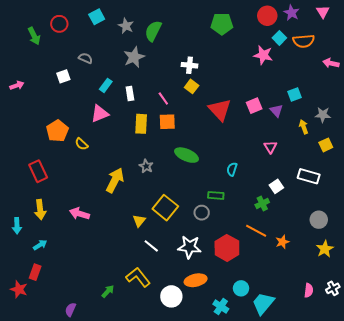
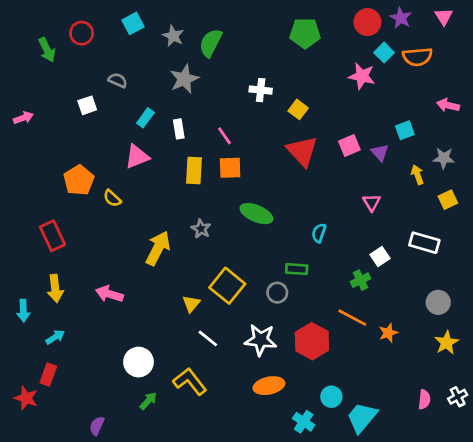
pink arrow: (331, 63) -> (448, 105), moved
yellow square: (192, 86) -> (298, 109), moved
white circle: (171, 296) -> (138, 362), moved

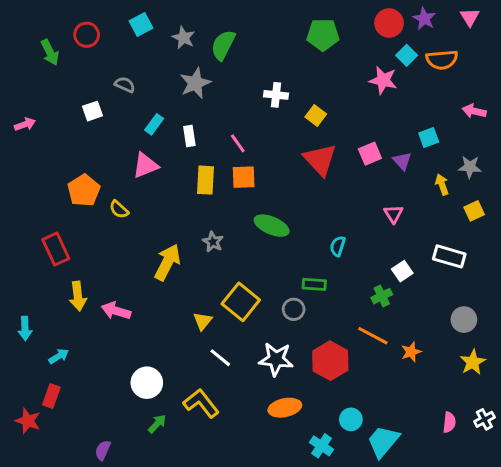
yellow arrow: (55, 288) -> (78, 296), moved

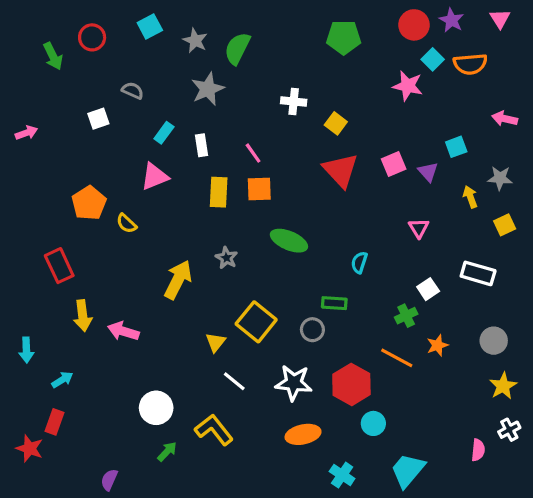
orange star: (411, 352) -> (437, 345), moved
cyan circle: (351, 419) -> (373, 423), moved
white cross: (484, 419) -> (509, 430), moved

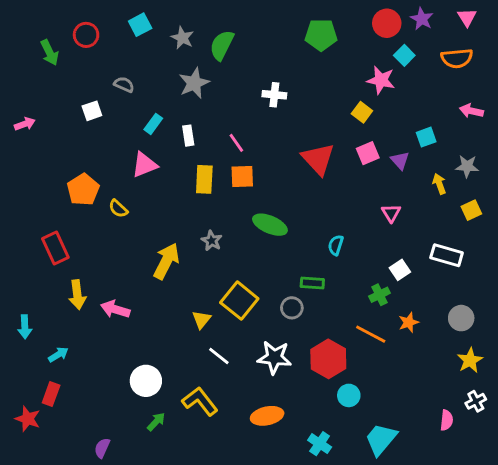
orange semicircle: (470, 64) -> (457, 58), moved
yellow square: (336, 123) -> (362, 112), moved
orange ellipse: (303, 434) -> (267, 416), moved

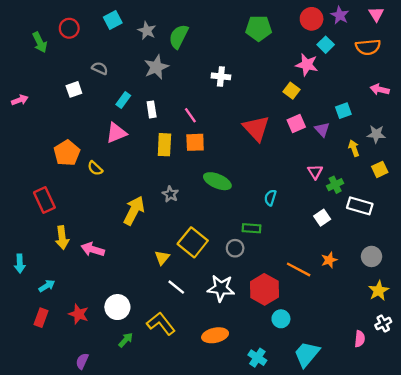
green cross: (379, 295) -> (335, 185), moved
red star: (28, 419) -> (79, 314), moved

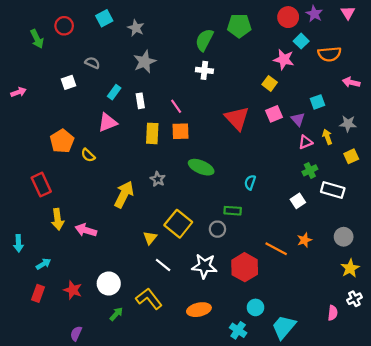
green semicircle: (179, 36) -> (204, 40), moved
orange semicircle: (368, 47) -> (329, 54), moved
pink triangle: (315, 172) -> (306, 142), moved, turned 40
cyan circle: (281, 319) -> (255, 307), moved

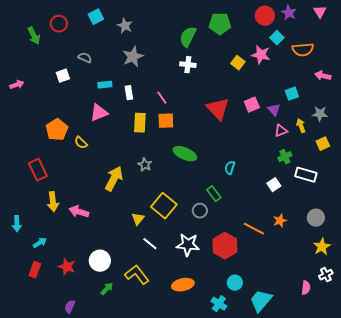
yellow square: (270, 83) -> (238, 63), moved
cyan rectangle: (114, 92) -> (105, 85), turned 48
green rectangle: (233, 211) -> (214, 194), turned 49

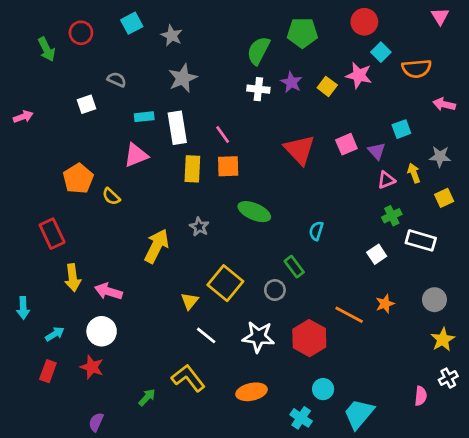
purple star: (289, 13) -> (291, 82), moved
white rectangle: (129, 93) -> (177, 128), size x1.6
white circle: (100, 261) -> (102, 331), moved

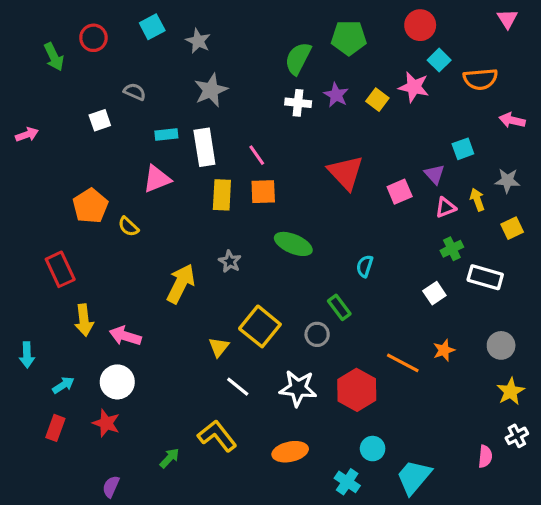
pink square: (346, 144) -> (400, 192), moved

